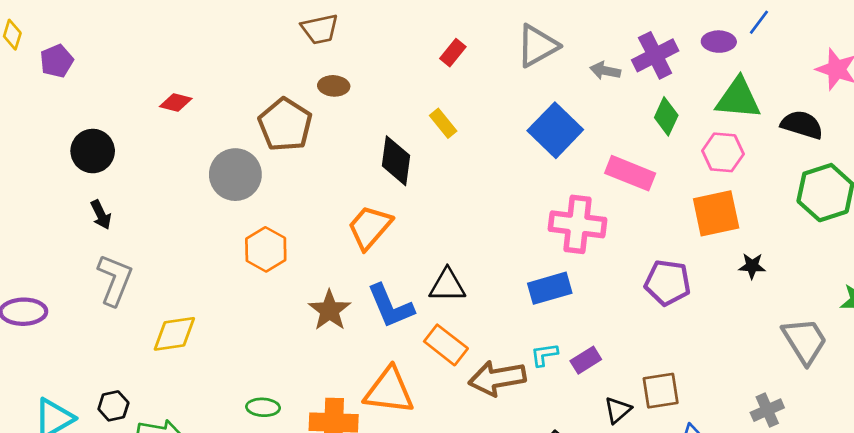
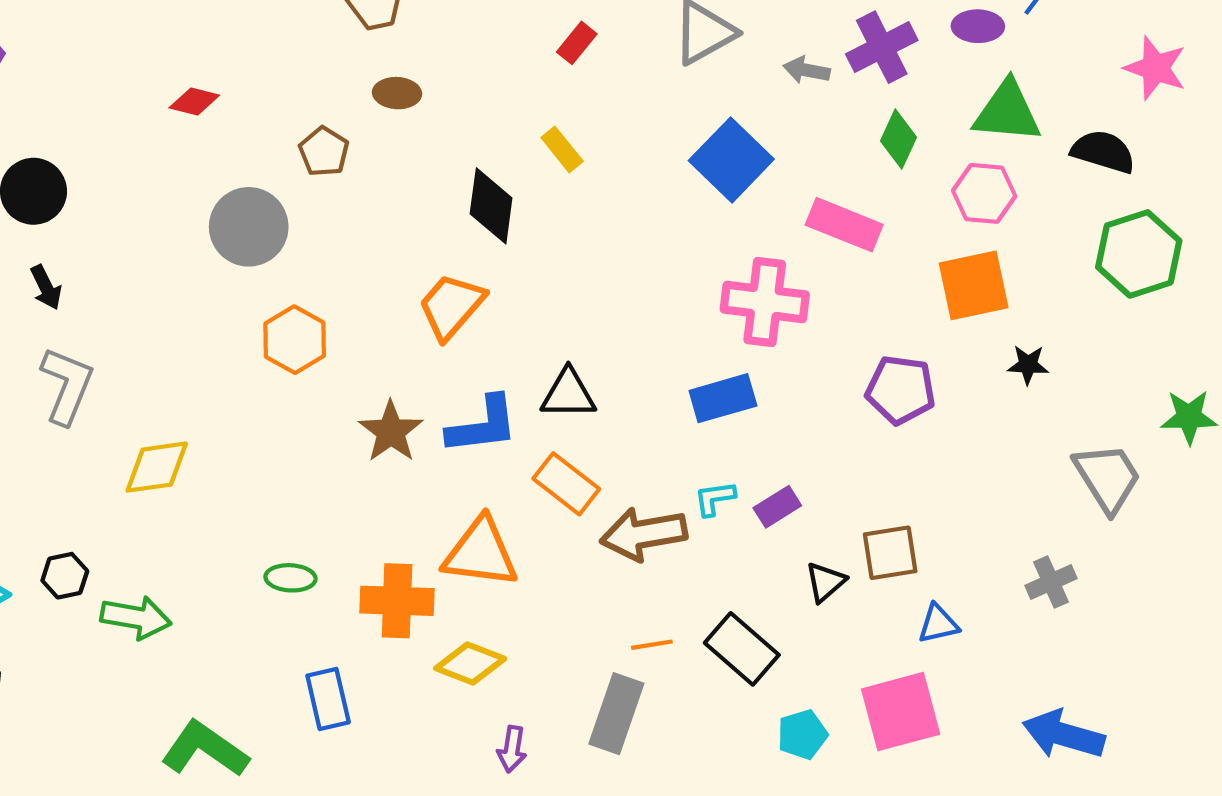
red diamond: (176, 103) -> (194, 101), moved
brown pentagon: (285, 125) -> (324, 152), size x0.6
blue L-shape: (390, 306) -> (483, 425), turned -74

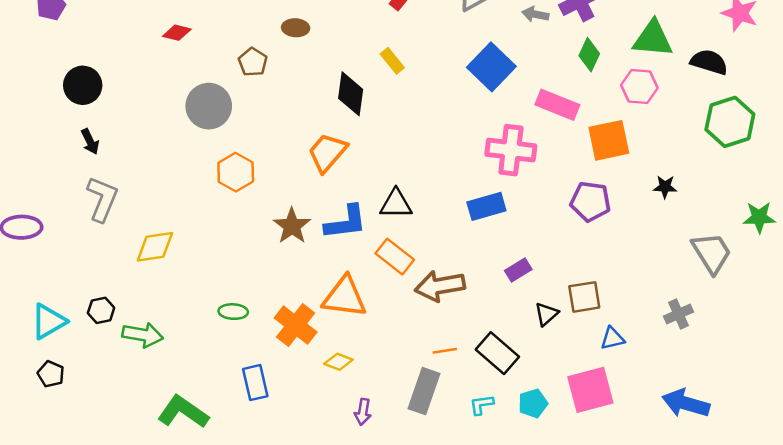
orange square: (974, 285) -> (609, 140), moved
cyan L-shape: (715, 498) -> (482, 405), moved
orange cross: (397, 601) -> (296, 325), turned 36
yellow diamond: (470, 663) -> (338, 362), size x0.7

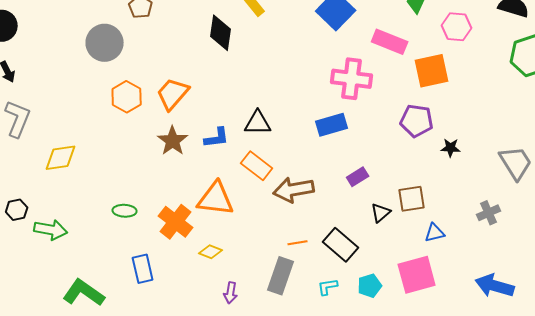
orange trapezoid: (327, 153) -> (173, 94), moved
black star: (665, 187) -> (451, 148), moved
blue L-shape: (346, 222) -> (217, 138), size x0.7

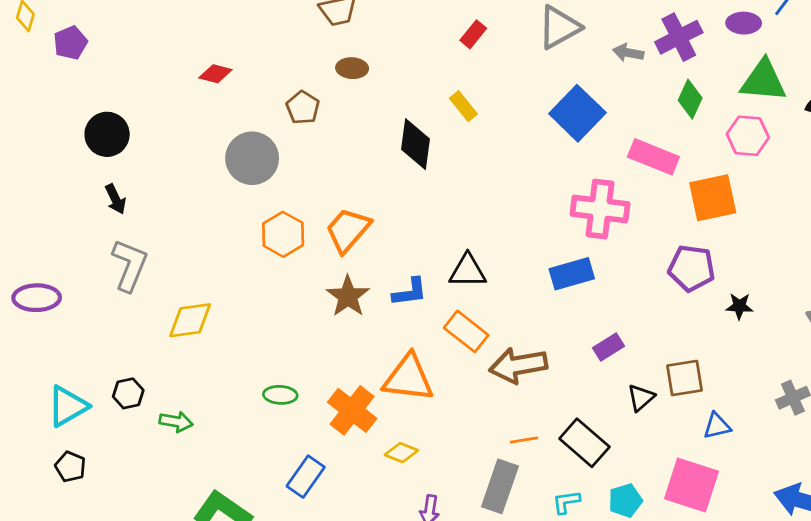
green arrow: (51, 230) -> (176, 422), size x0.7
blue rectangle: (143, 269) -> (306, 477), turned 48
pink square: (417, 275) -> (692, 485), turned 33

